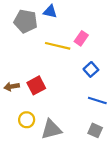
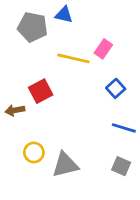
red square: (36, 85) -> (41, 91), moved

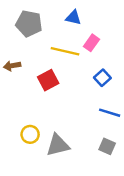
blue triangle: (64, 15) -> (73, 18), moved
red square: (41, 91) -> (48, 80), moved
brown arrow: (15, 110) -> (12, 66), moved

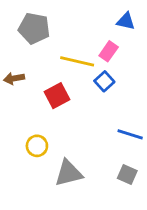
blue triangle: (73, 18) -> (126, 21), moved
blue square: (102, 78) -> (104, 81), moved
yellow circle: (30, 134) -> (37, 146), moved

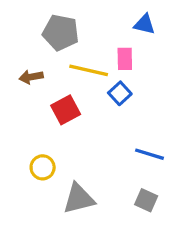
gray pentagon: (34, 28) -> (61, 33), moved
pink rectangle: (109, 51) -> (125, 59), turned -36
brown arrow: (14, 78) -> (31, 77), moved

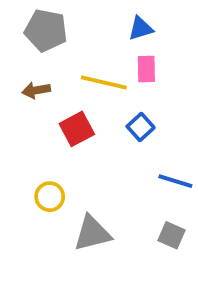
blue triangle: (145, 24) -> (141, 28), moved, turned -30
gray pentagon: (61, 33) -> (46, 30), moved
blue square: (120, 93) -> (141, 127), moved

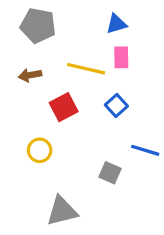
yellow circle: (50, 197) -> (40, 150), moved
gray triangle: (92, 233) -> (62, 211), moved
gray square: (171, 235) -> (110, 173), moved

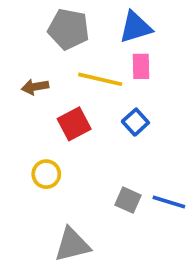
blue triangle: (116, 24) -> (135, 27), size x1.4
gray pentagon: (38, 25) -> (69, 29), moved
blue line: (145, 150) -> (169, 202), moved

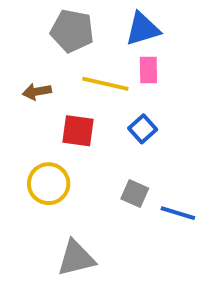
red square: (74, 124) -> (78, 131), turned 36
yellow circle: (46, 174) -> (49, 184), size x1.4
gray square: (128, 200) -> (135, 193), moved

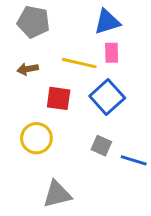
gray pentagon: (72, 31) -> (34, 22), moved
blue square: (143, 129) -> (107, 97), size x1.6

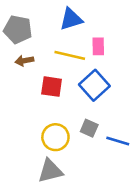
gray pentagon: (34, 22) -> (18, 29), moved
blue triangle: (107, 22) -> (71, 19), moved
yellow circle: (36, 138) -> (55, 137), moved

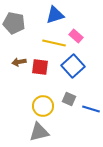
pink rectangle: (98, 46) -> (76, 36), turned -48
brown arrow: (24, 61) -> (19, 62), moved

